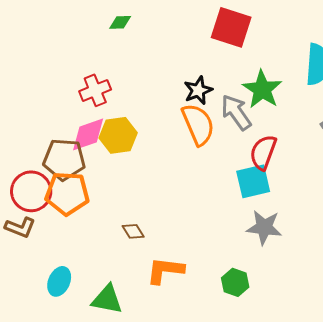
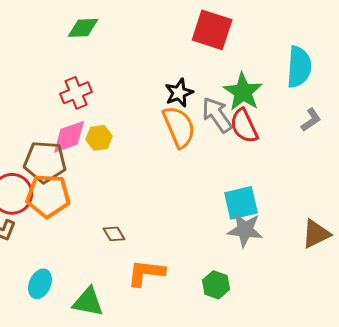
green diamond: (120, 22) -> (83, 28), moved, size x1.4
yellow hexagon: (118, 135) -> (99, 138), size x0.7
red semicircle: (263, 152) -> (244, 126), moved, turned -45
cyan square: (253, 181) -> (241, 203), moved

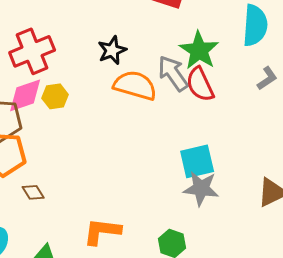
red cross: (76, 93) -> (32, 51), size x1.4
black star: (179, 93) -> (112, 50), moved
orange semicircle: (179, 127) -> (135, 85), turned -51
brown diamond: (114, 234) -> (33, 192), moved

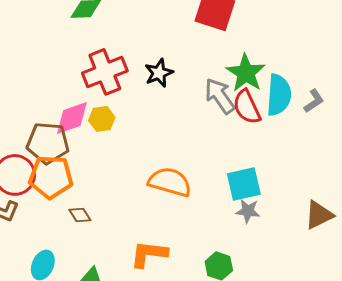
cyan semicircle: (255, 25) -> (279, 95), moved
red cross: (32, 51) -> (105, 72), moved
orange semicircle: (135, 85) -> (170, 182), moved
gray star: (201, 188) -> (248, 211), size x0.7

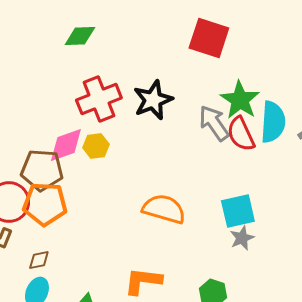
black star: (159, 73) -> (153, 100), size x1.4
gray star: (248, 211) -> (242, 238), turned -30
brown diamond: (80, 215) -> (39, 260), moved, turned -70

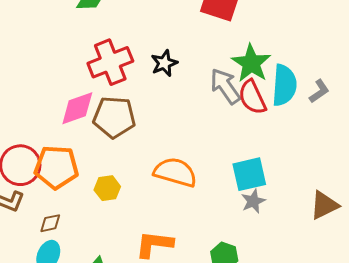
black star: (153, 100) -> (164, 63), size x0.7
yellow hexagon: (96, 146) -> (107, 188), moved
brown pentagon: (42, 170) -> (114, 117), moved

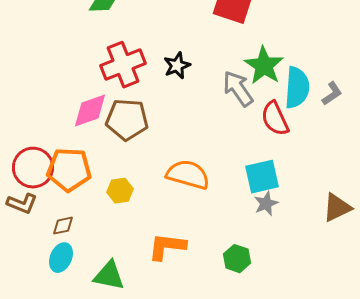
red semicircle: (252, 97) -> (275, 119), moved

